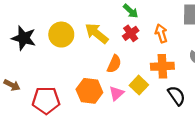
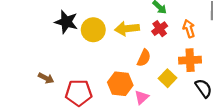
yellow arrow: (97, 33) -> (127, 29), turned -45
black star: (24, 38) -> (66, 22), moved
pink triangle: (117, 93) -> (142, 97), moved

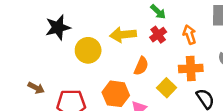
black star: (66, 22) -> (58, 27), turned -30
yellow circle: (93, 30) -> (88, 50), moved

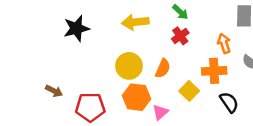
yellow arrow: (123, 35) -> (135, 22), moved
orange arrow: (190, 35) -> (224, 43), moved
yellow circle: (88, 50) -> (129, 66), moved

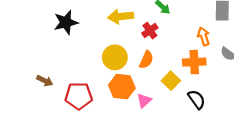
red cross: (180, 36) -> (150, 31), moved
black semicircle: (229, 102) -> (197, 99), moved

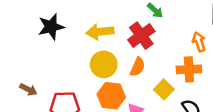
yellow arrow: (121, 16) -> (100, 32), moved
red cross: (150, 31) -> (141, 36), size x1.5

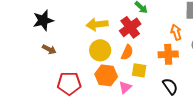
black star: (51, 27) -> (43, 20), moved
brown arrow: (28, 89) -> (49, 49), moved
yellow square: (164, 89) -> (139, 70), moved, turned -35

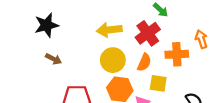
orange cross: (168, 54) -> (177, 54), moved

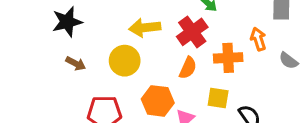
yellow circle: (113, 60) -> (125, 61), moved
yellow square: (158, 83) -> (218, 98), moved

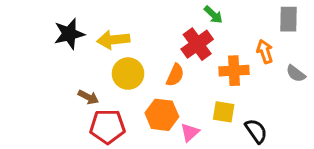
yellow arrow: (145, 28) -> (113, 40), moved
brown arrow: (76, 64) -> (88, 97), moved
orange semicircle: (188, 68) -> (175, 75), moved

